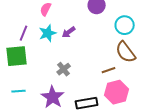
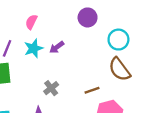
brown line: (109, 70) -> (92, 90), moved

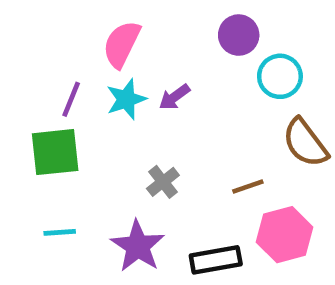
pink semicircle: (31, 22) -> (122, 44), size x1.5
cyan circle: (118, 40) -> (280, 76), moved

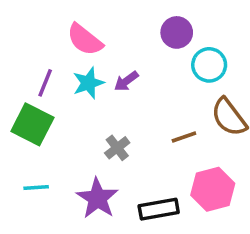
pink semicircle: (122, 44) -> (85, 40), turned -78
green square: (55, 152) -> (32, 124), turned 33
brown line: (248, 186) -> (184, 137), moved

